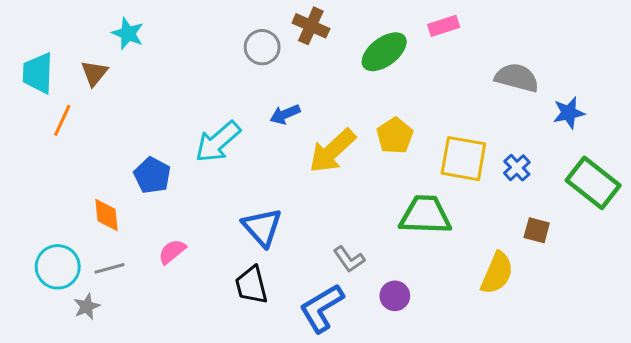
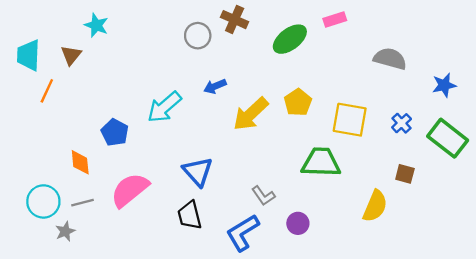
blue star: (569, 113) -> (444, 85), moved
blue cross: (517, 168) -> (402, 123), moved
pink semicircle: (172, 252) -> (130, 190), size x1.8

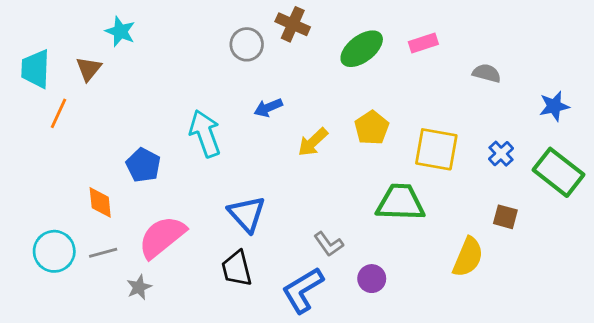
pink rectangle: (335, 20) -> (423, 43), moved
gray semicircle: (390, 59) -> (487, 73), size x0.7
cyan arrow: (164, 107) -> (205, 133), turned 111
yellow arrow: (251, 114) -> (313, 142), size x0.7
gray star: (65, 231) -> (139, 287), moved

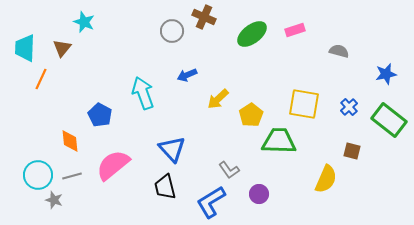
yellow pentagon: (372, 128) -> (251, 115), moved
gray star: (139, 287) -> (54, 200), moved, turned -30

